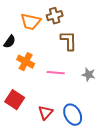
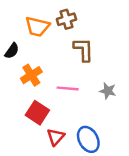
orange cross: (26, 62) -> (31, 75), turned 30
red square: (15, 100) -> (37, 113), moved

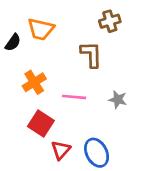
brown cross: (66, 19) -> (110, 21), moved
black semicircle: (12, 51) -> (13, 42), moved

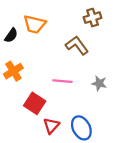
brown L-shape: (91, 54) -> (77, 45), turned -35
orange cross: (34, 82) -> (13, 71), moved

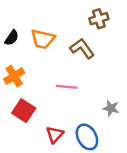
orange trapezoid: (35, 24) -> (43, 39), moved
gray star: (99, 83) -> (111, 108), moved
red square: (35, 103) -> (24, 111), moved

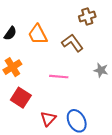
orange trapezoid: (43, 39) -> (38, 34), turned 50
gray star: (111, 108) -> (101, 70), moved

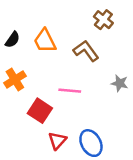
brown cross: (87, 17) -> (103, 20), turned -35
red square: (21, 98) -> (40, 111), moved

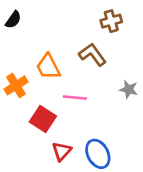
brown cross: (103, 20) -> (111, 21), turned 36
black semicircle: (12, 40) -> (13, 20), moved
orange trapezoid: (45, 41) -> (48, 67), moved

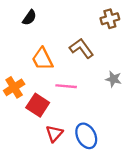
black semicircle: (13, 20) -> (29, 18), moved
brown cross: (111, 21) -> (110, 19), moved
orange cross: (16, 85) -> (14, 87), moved

